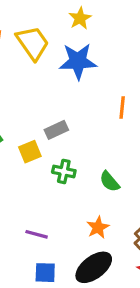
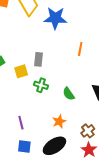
gray rectangle: (56, 130) -> (39, 59), turned -64
purple line: (37, 234) -> (21, 123), turned 56

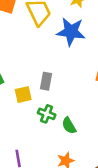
green semicircle: (69, 94) -> (69, 126), moved

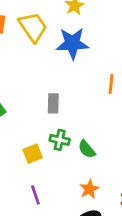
yellow square: (23, 95) -> (33, 154), moved

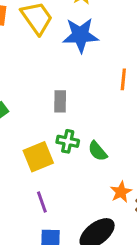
yellow square: (33, 154) -> (38, 157), size x1.4
orange star: (89, 189) -> (121, 192), moved

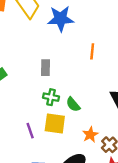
yellow square: (38, 157) -> (55, 123), moved, turned 30
purple line: (42, 202) -> (30, 131), moved

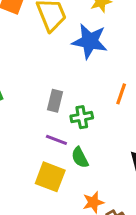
green cross: (51, 97) -> (82, 117), moved, turned -35
purple line: (30, 131) -> (56, 140), moved, turned -63

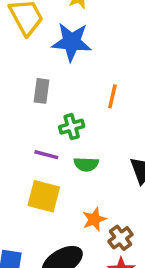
gray rectangle: (55, 101) -> (42, 91), moved
green semicircle: (80, 157) -> (86, 164), moved, turned -55

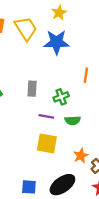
gray rectangle: (42, 91) -> (32, 89), moved

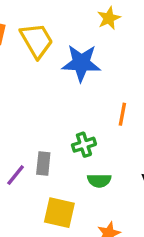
yellow star: (59, 13) -> (109, 18), moved
gray rectangle: (32, 89) -> (43, 164), moved
purple line: (46, 116) -> (16, 175), moved, turned -64

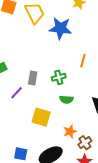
gray rectangle: (43, 164) -> (33, 78), moved

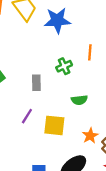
green cross: (59, 77) -> (64, 66), moved
purple line: (17, 93) -> (27, 116), moved

